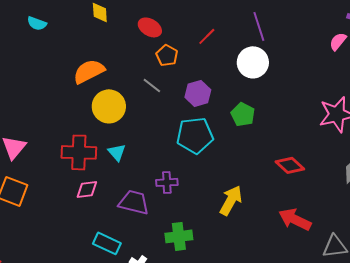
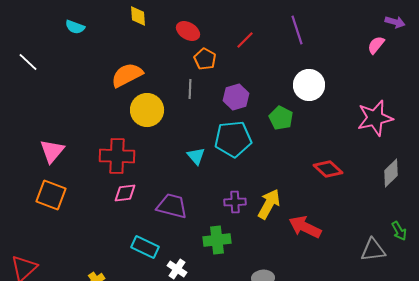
white circle: (253, 62) -> (309, 85), moved
gray line: (152, 85) -> (190, 89), turned 54
cyan triangle: (117, 152) -> (196, 156), moved
purple cross: (167, 182) -> (235, 202), moved
red arrow: (295, 219) -> (305, 227), moved

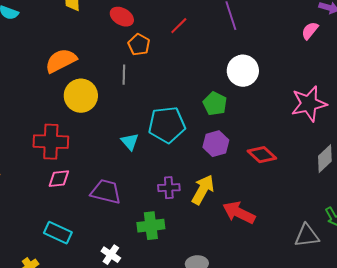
purple hexagon: (236, 97) -> (216, 144), moved
cyan rectangle: (145, 247) -> (58, 233), moved

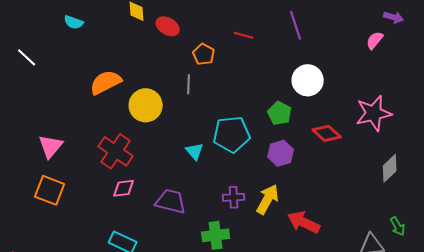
red ellipse: (122, 17) -> (168, 26), moved
red line: (179, 26) -> (244, 35), turned 60
orange semicircle: (61, 61) -> (106, 82), moved
red cross: (51, 142) -> (116, 151), turned 32
red diamond: (262, 155) -> (327, 133), moved

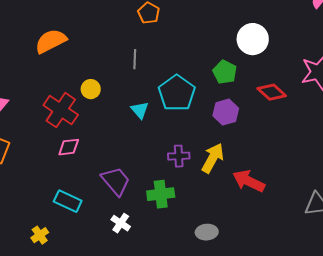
gray line: (189, 84) -> (135, 59), moved
yellow circle: (146, 105) -> (91, 89), moved, size x0.6
cyan pentagon: (232, 134) -> (177, 93), turned -30
purple trapezoid: (171, 201) -> (116, 181), moved, turned 36

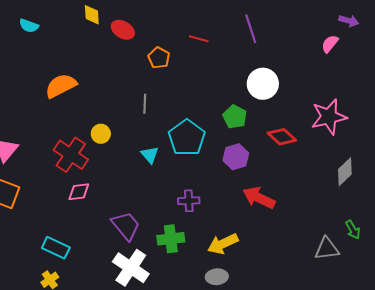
yellow arrow: (213, 158) -> (223, 244), moved, turned -144
red arrow: (249, 181) -> (259, 198), moved
cyan rectangle: (68, 201) -> (56, 248), moved
white cross: (121, 223) -> (131, 268), size x1.8

